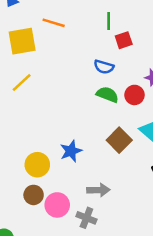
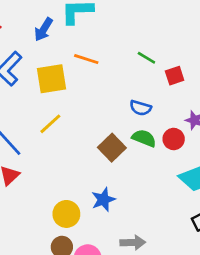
green line: (109, 21) -> (146, 58), turned -60
red square: (124, 40) -> (175, 76), moved
brown square: (119, 140) -> (112, 148), moved

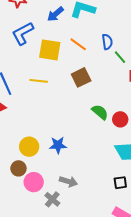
blue semicircle: (140, 108) -> (107, 42), moved, turned -133
yellow line: (50, 124) -> (39, 81), turned 30
brown square: (112, 148) -> (81, 77), moved

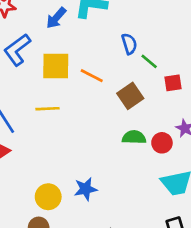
orange line: (78, 44) -> (92, 76), moved
brown square: (81, 77) -> (130, 96), moved
green semicircle: (100, 112) -> (134, 137), turned -30

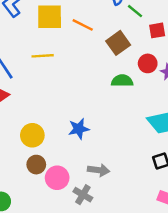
red circle: (162, 143) -> (148, 63), moved
yellow circle: (48, 197) -> (32, 135), moved

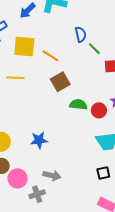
brown square: (118, 43) -> (60, 82), moved
red circle: (148, 63) -> (99, 110), moved
gray cross: (83, 195) -> (37, 194), turned 35

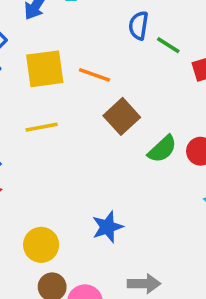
blue semicircle: (81, 34) -> (139, 26), turned -147
green semicircle: (78, 105) -> (162, 149), turned 144

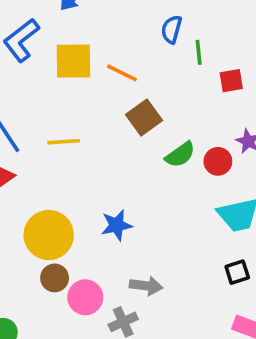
green line: (168, 45) -> (199, 52), turned 45
yellow line: (42, 127) -> (64, 142), moved
yellow circle: (41, 245) -> (49, 235), size x1.4

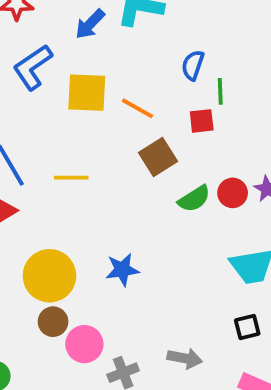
red square: (231, 81) -> (202, 121), moved
red circle: (218, 161) -> (233, 193), moved
gray arrow: (146, 286) -> (185, 358), moved

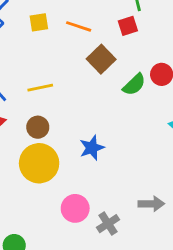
yellow square: (87, 93) -> (39, 22), size x0.6
brown circle: (53, 322) -> (38, 127), moved

